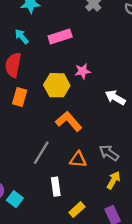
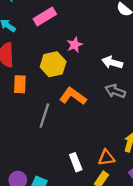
gray line: (41, 153) -> (44, 116), moved
gray arrow: (109, 153) -> (115, 91), moved
orange triangle: (78, 159) -> (106, 158), moved

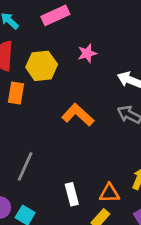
yellow hexagon: (53, 64) -> (42, 66), moved
gray line: (44, 116) -> (25, 166), moved

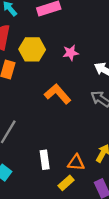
pink star: (87, 53) -> (71, 53), moved

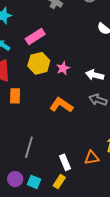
yellow hexagon: (32, 49) -> (39, 63), moved
yellow rectangle: (66, 183) -> (59, 182), moved

